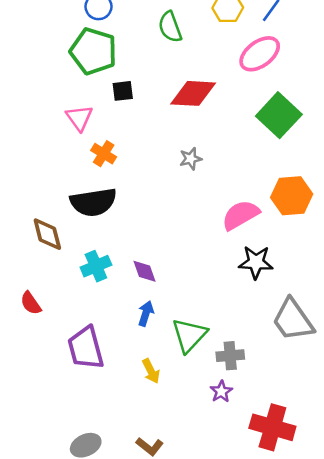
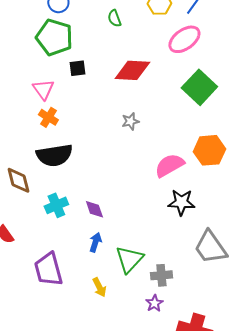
green semicircle: (170, 27) -> (114, 18), size x0.7
orange cross: (104, 154) -> (48, 117), moved

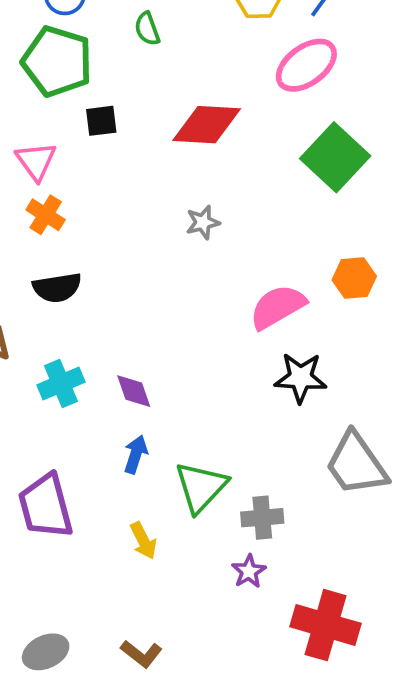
green semicircle: (114, 18) -> (147, 29), moved
orange hexagon: (209, 150) -> (354, 278), size x0.7
black semicircle: (54, 155) -> (57, 288), size x0.7

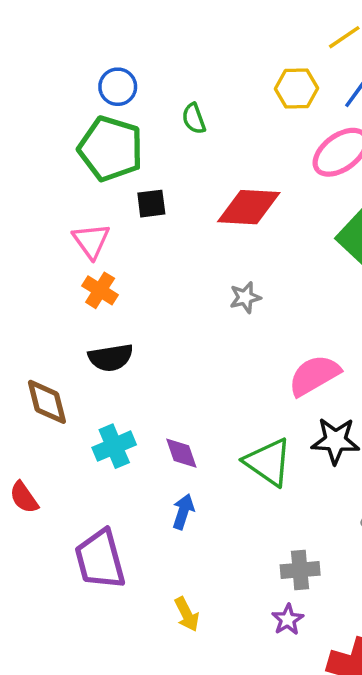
green triangle: (201, 487) -> (268, 462), moved, turned -38
yellow arrow: (143, 541) -> (187, 614), moved

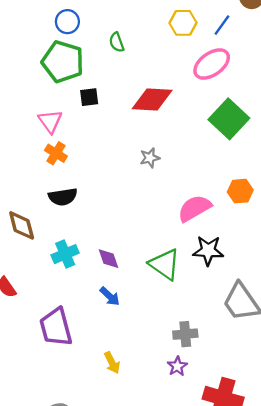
blue arrow: (183, 512) -> (110, 296), turned 115

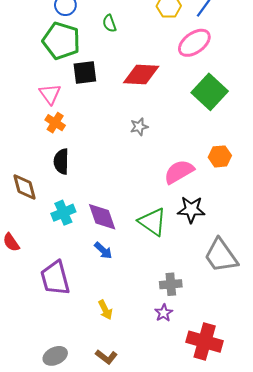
black square: (89, 97) -> (85, 72), size x1.4
black semicircle: (63, 197) -> (61, 161), turned 100
purple diamond: (109, 259) -> (102, 217), size x1.5

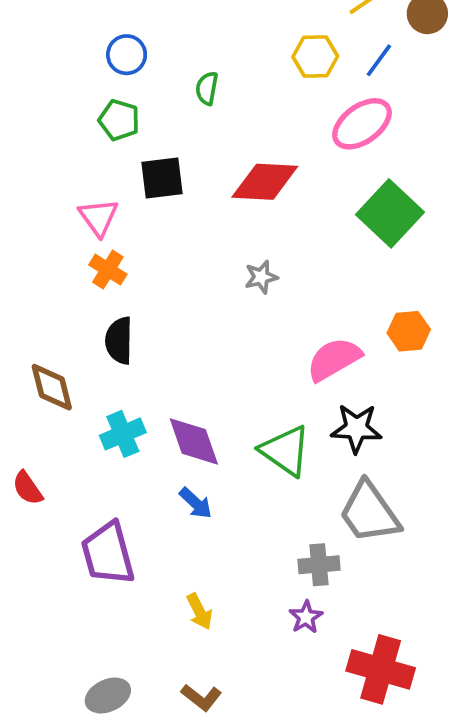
green semicircle: (109, 23) -> (207, 88), turned 30
green pentagon: (61, 41) -> (119, 120), size x0.6
gray trapezoid: (221, 256) -> (369, 512), moved

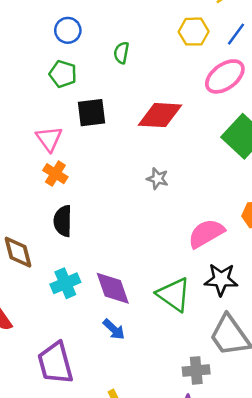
gray star: (261, 277) -> (158, 179), turned 30

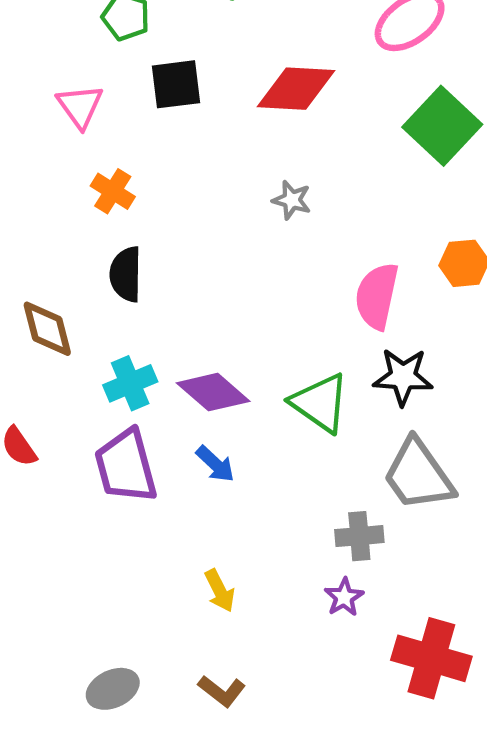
pink triangle: (49, 139) -> (80, 106), moved
pink semicircle: (206, 233) -> (377, 296), turned -48
purple diamond: (113, 288) -> (213, 392), turned -30
purple trapezoid: (55, 363) -> (126, 466), moved

